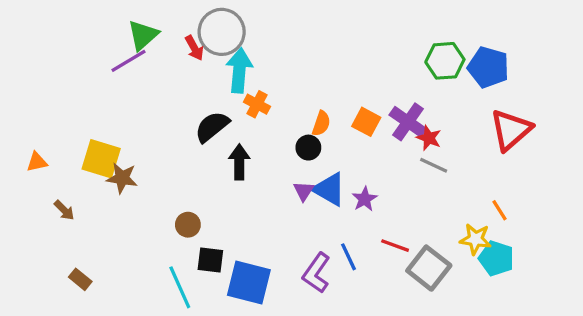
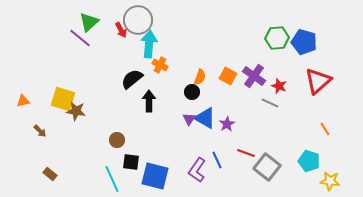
purple line: (128, 61) -> (80, 38), turned 70
red star: (429, 138) -> (279, 86), moved
orange line: (500, 210) -> (325, 129), moved
yellow star: (475, 239) -> (330, 181), moved

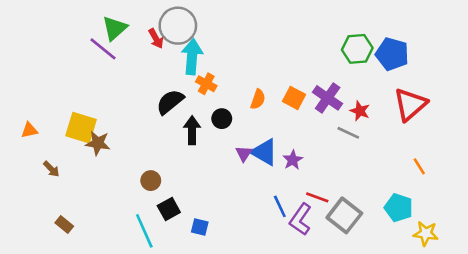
black circle: (192, 92) -> (222, 119), moved
black square: (131, 162) -> (169, 209), turned -36
purple L-shape: (197, 170) -> (300, 219), moved
blue square: (155, 176) -> (200, 227), size x0.5

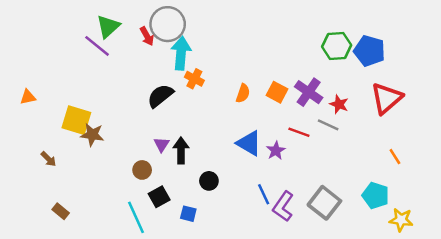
black circle: (222, 119) -> (209, 181), moved
orange triangle: (29, 130) -> (28, 97), moved
black arrow: (192, 130) -> (181, 151), moved
purple triangle: (244, 153) -> (162, 144), moved
red line: (317, 197) -> (299, 132), moved

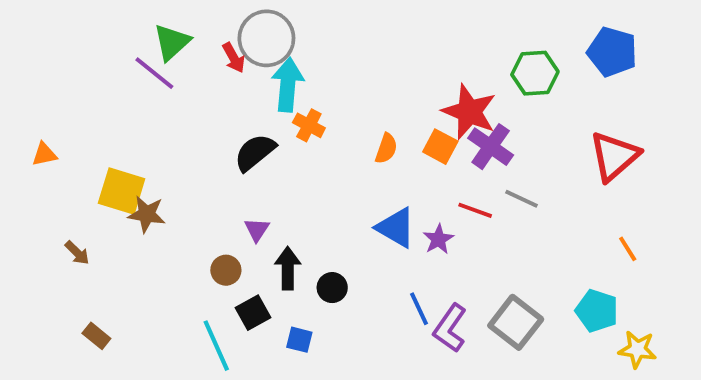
blue pentagon: (369, 51) -> (612, 52), moved
red star: (339, 104) -> (469, 112), moved, size x1.8
black arrow: (181, 151) -> (288, 268), moved

